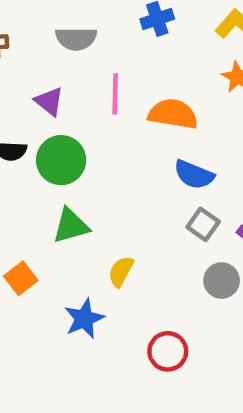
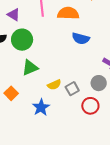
gray square: (203, 224) -> (72, 89), moved, turned 32
yellow semicircle: (121, 271) -> (54, 85), turned -136
red circle: (168, 351) -> (90, 106), moved

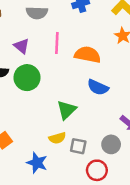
green triangle: (30, 68) -> (67, 110), moved, turned -30
gray square: (72, 89) -> (78, 146), turned 32
blue star: (41, 107) -> (37, 163), turned -30

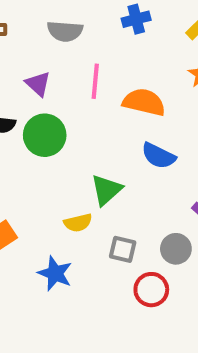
yellow semicircle: (57, 138) -> (78, 223), moved

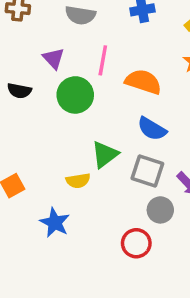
green circle: (45, 135) -> (75, 95), moved
gray square: (123, 249) -> (147, 171), moved, size x1.4

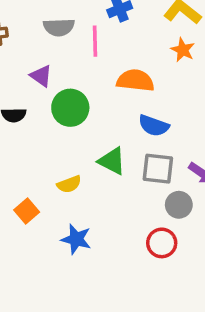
pink line: (103, 60) -> (95, 41), moved
green triangle: (105, 154) -> (112, 161), turned -44
yellow semicircle: (78, 181) -> (69, 184), moved

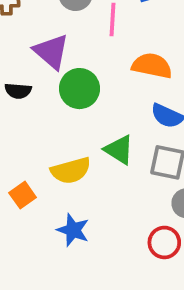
purple triangle: (41, 76) -> (51, 52), size x1.5
yellow semicircle: (69, 184) -> (71, 171), size x1.5

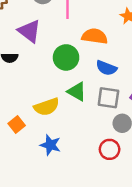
green circle: (79, 89) -> (66, 57), moved

